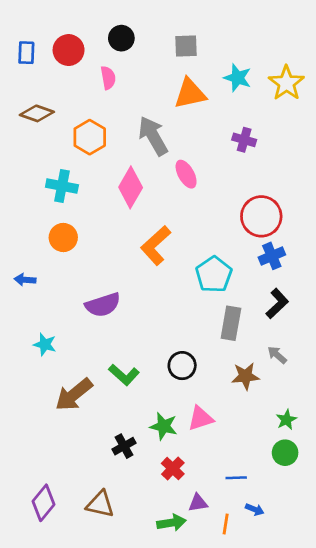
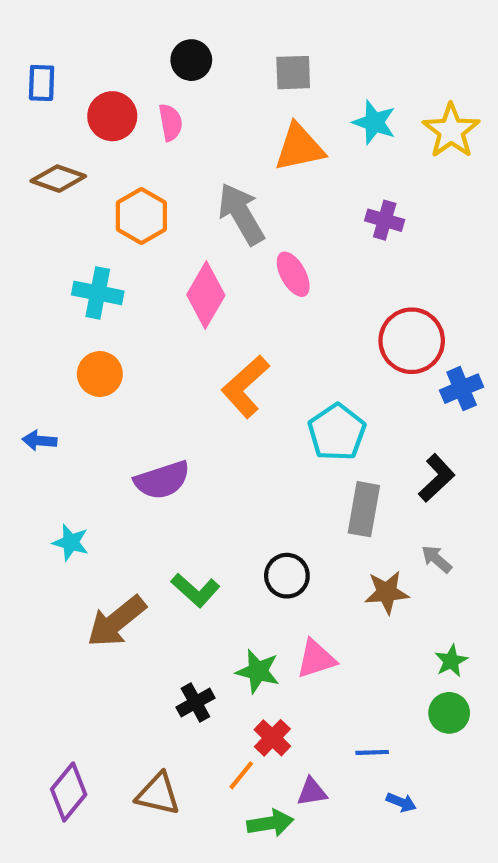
red circle: (69, 50) -> (112, 116), moved
blue cross: (272, 256) -> (462, 389), moved
orange line: (226, 524) -> (241, 775), moved, turned 30

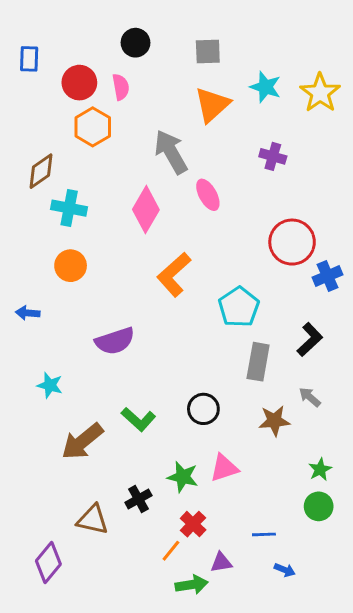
orange triangle: (299, 147) -> (212, 105), turned -30
brown diamond: (58, 179) -> (41, 171), moved, turned -54
orange hexagon: (141, 216) -> (93, 127), moved
brown triangle: (158, 794) -> (93, 520), moved

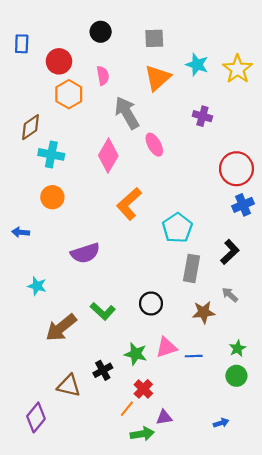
pink semicircle: (121, 87) -> (103, 76), moved
red circle: (292, 242) -> (236, 169), moved
blue line: (264, 534) -> (194, 356), moved
blue arrow: (285, 570) -> (221, 423), moved, turned -40

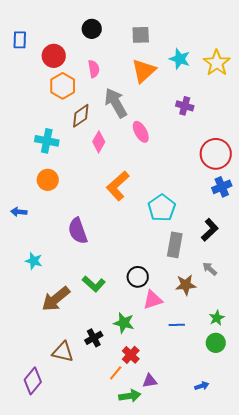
brown diamond: (30, 127) -> (81, 116), moved
pink diamond: (108, 156) -> (99, 142), size x0.7
purple semicircle: (85, 253) -> (78, 231), turned 88
pink triangle: (166, 347) -> (153, 300), moved

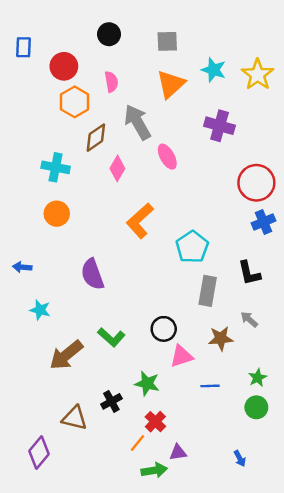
purple cross: (185, 106) -> (220, 126), size x1.4
blue arrow: (19, 212) -> (22, 267), moved
black L-shape: (210, 230) -> (249, 273), turned 120
blue arrow: (202, 386) -> (240, 458), turned 80

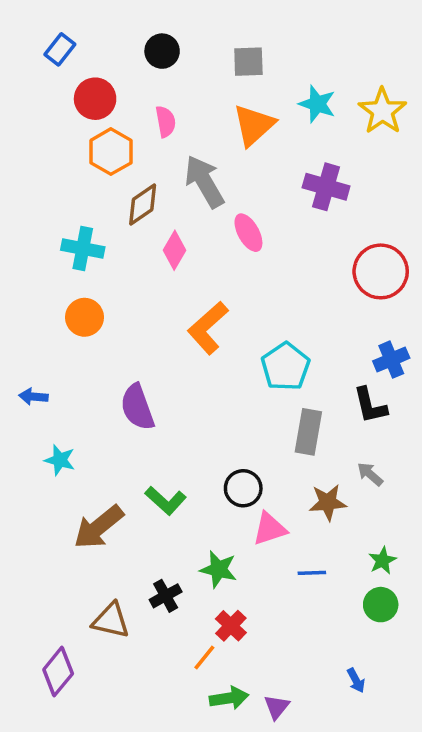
blue rectangle: (23, 47) -> (60, 49), moved, turned 36
blue cross: (263, 222) -> (391, 360), moved
purple triangle: (178, 452) -> (277, 707), moved, turned -42

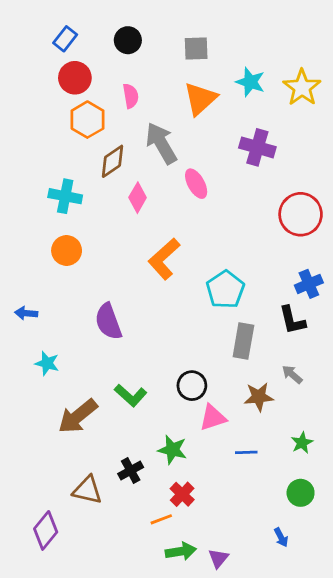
blue rectangle: (60, 49) -> (65, 39), moved
green circle: (381, 605) -> (301, 493), moved
orange line: (204, 657) -> (161, 519), turned 30

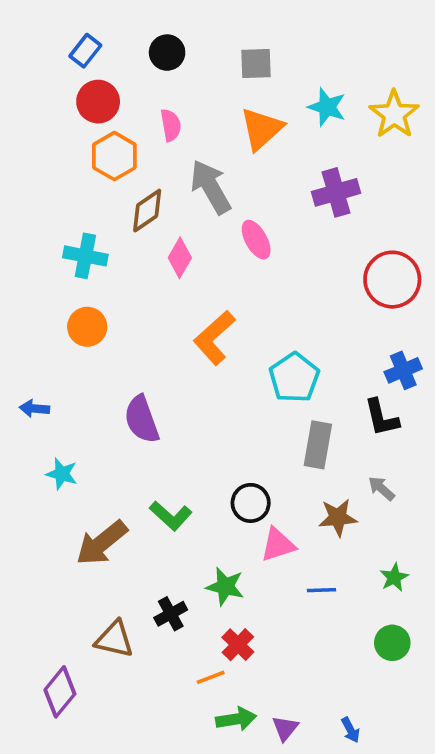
purple cross: (257, 147) -> (336, 192), turned -32
blue arrow: (281, 537) -> (351, 730), moved

